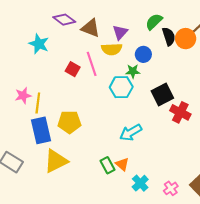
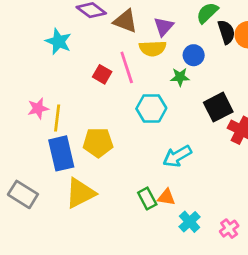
cyan hexagon: (121, 87) -> (151, 108), moved
orange triangle: (122, 164) -> (166, 197), turned -32

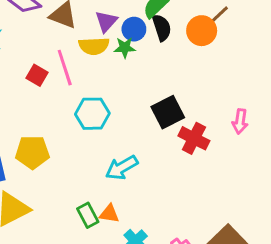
black semicircle: (226, 32) -> (162, 28), moved
blue circle: (194, 55) -> (134, 29), moved
green star: (180, 77) -> (125, 48), moved

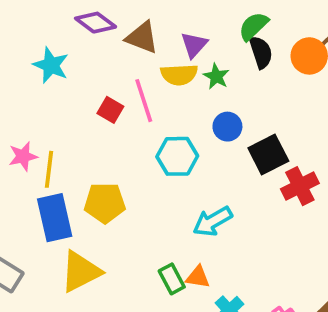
blue circle: (134, 29) -> (227, 127), moved
green star: (125, 48) -> (216, 76), turned 30
red cross: (194, 138) -> (300, 186), turned 36

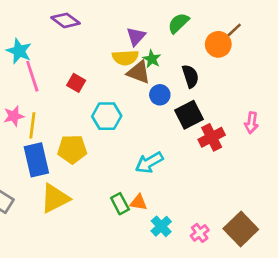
brown triangle: (142, 37) -> (139, 72), moved
black semicircle: (261, 52) -> (190, 76), moved
cyan star: (51, 65) -> (19, 51), moved
pink line: (144, 101) -> (32, 76), moved
cyan hexagon: (177, 156) -> (107, 116), moved

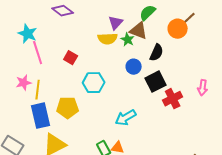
brown triangle: (139, 72) -> (139, 31), moved
black semicircle: (190, 76) -> (157, 53), turned 42

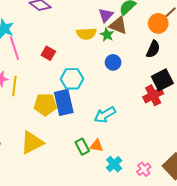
purple triangle: (116, 23) -> (106, 15), moved
black semicircle: (157, 53) -> (153, 49), moved
black square: (156, 82) -> (162, 80), moved
blue rectangle: (41, 116) -> (64, 102), moved

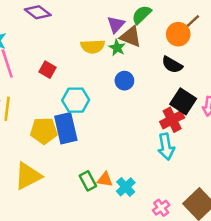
black semicircle: (153, 49) -> (172, 65), turned 96
black square: (162, 80) -> (183, 101), turned -30
cyan arrow: (105, 115) -> (166, 147), moved, turned -70
cyan cross: (114, 164) -> (126, 187), moved

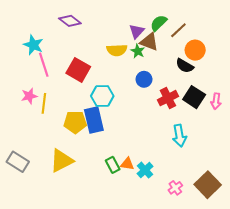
brown line: (190, 23) -> (178, 30), moved
orange circle: (178, 34) -> (195, 50), moved
red square: (47, 70) -> (78, 70), size x1.6
red cross: (172, 120) -> (168, 98), moved

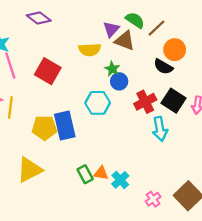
green semicircle: (159, 23) -> (135, 20), turned 78
green star: (138, 51) -> (112, 69), moved
cyan hexagon: (102, 96) -> (98, 103), moved
cyan arrow: (179, 136) -> (160, 129), moved

